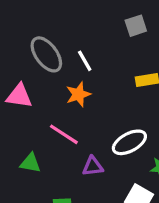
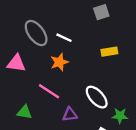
white line: (85, 61) -> (64, 38), turned -35
white ellipse: (129, 142) -> (97, 97), turned 75

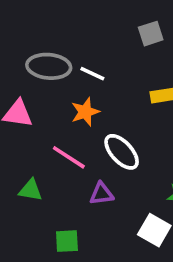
gray ellipse: (36, 33) -> (49, 66), turned -48
white ellipse: (97, 97) -> (122, 152), moved

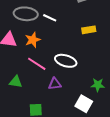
orange star: (85, 112) -> (33, 40), moved
white ellipse: (122, 152) -> (66, 61), turned -30

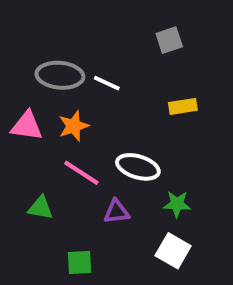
green star: (98, 85) -> (177, 204), moved

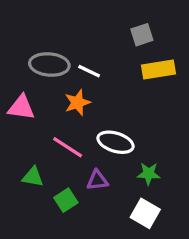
yellow rectangle: (183, 106) -> (158, 69), moved, size x1.4
orange star: (74, 126) -> (77, 103), moved
green square: (79, 262) -> (66, 200), moved, turned -30

